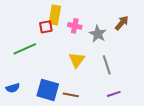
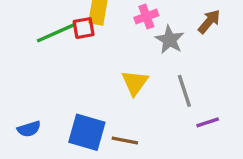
pink cross: (75, 26) -> (146, 17), moved, turned -32
green line: (25, 49) -> (55, 33), moved
purple line: (114, 94) -> (208, 122), moved

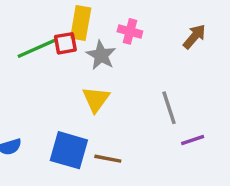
pink cross: (146, 17) -> (130, 31), turned 35
gray star: (170, 40) -> (101, 55), moved
yellow triangle: (135, 83) -> (96, 99), moved

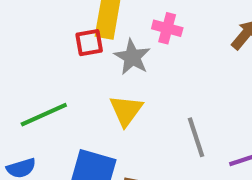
green line: (37, 48) -> (44, 115), moved
gray line: (169, 108) -> (196, 137), moved

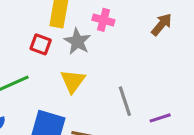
red square: (89, 43) -> (41, 44), moved, turned 30

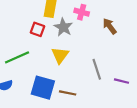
brown arrow: (162, 25) -> (110, 26), moved, turned -77
purple line: (160, 118) -> (121, 81), turned 32

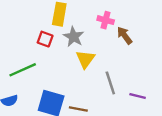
pink cross: (82, 12) -> (106, 20), moved
yellow triangle: (60, 55) -> (85, 59), moved

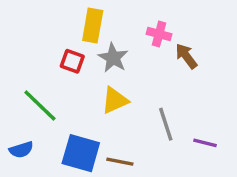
yellow triangle: (85, 59) -> (115, 100), moved, turned 30
green line: (23, 70) -> (40, 105), turned 68

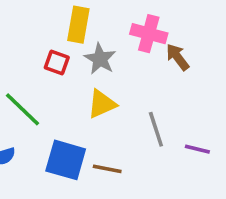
pink cross: (159, 34) -> (149, 34), size x1.4

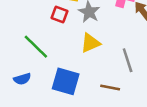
brown line: (107, 169) -> (110, 88), moved

